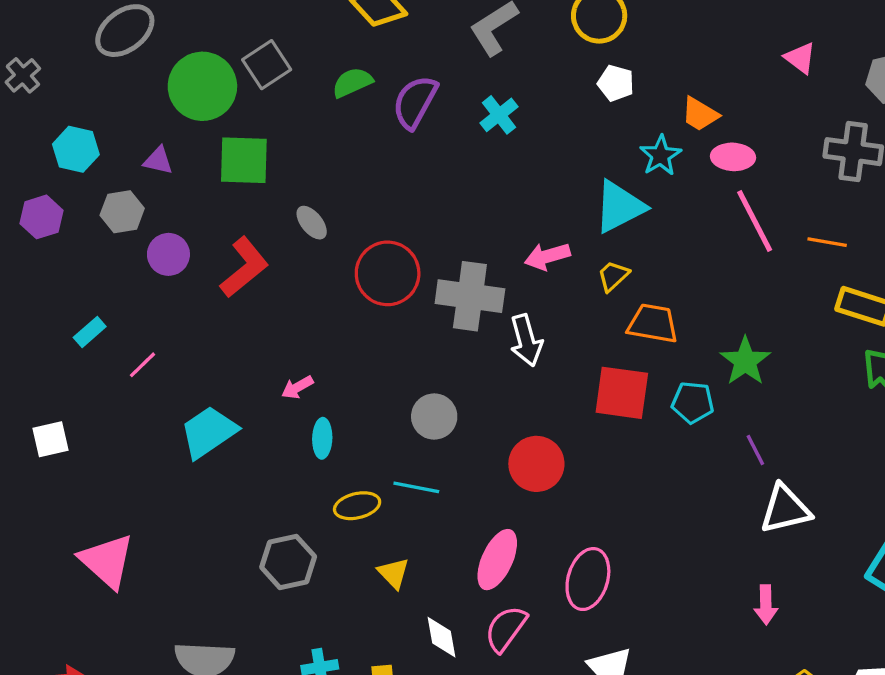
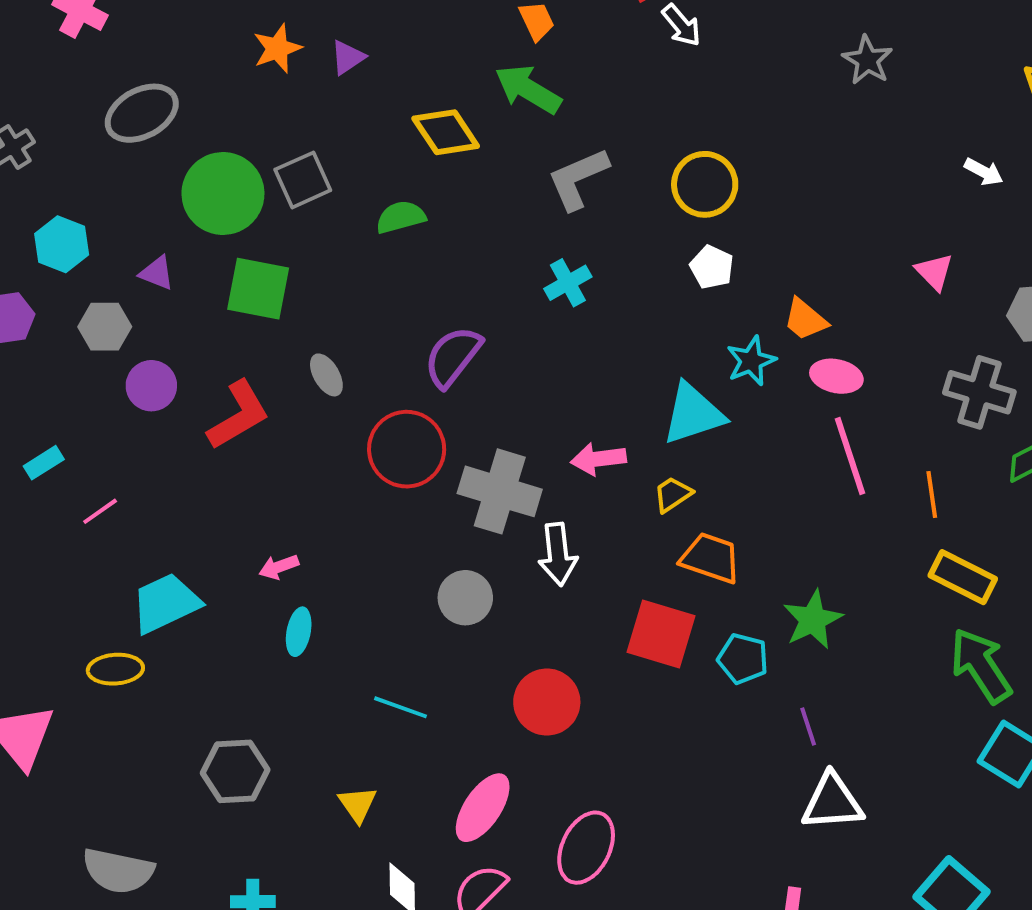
purple semicircle: (415, 102) -> (453, 357), moved
orange line: (827, 242) -> (932, 495), turned 63
gray circle: (434, 416) -> (465, 598), moved
yellow ellipse: (357, 506) -> (115, 669), moved

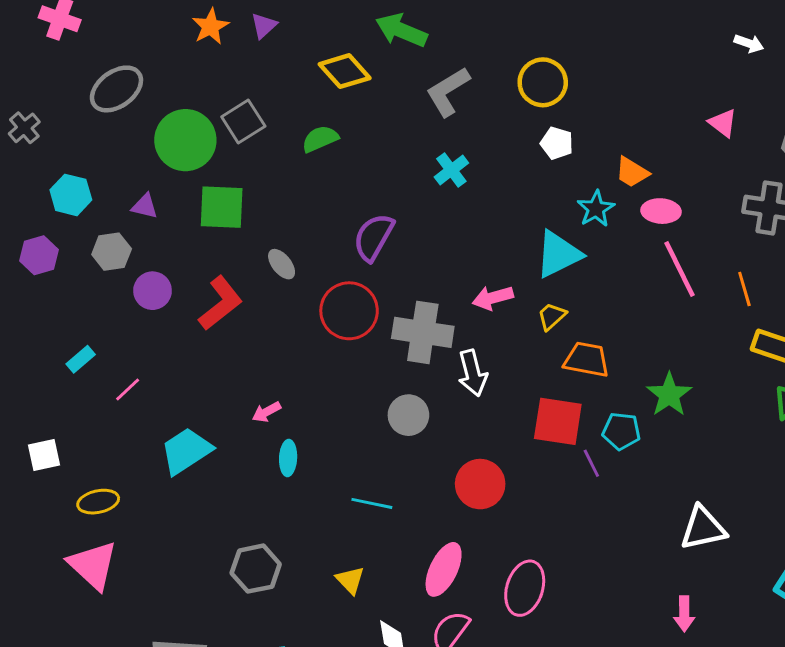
yellow ellipse: (115, 669) -> (98, 502), moved
purple line: (808, 727) -> (591, 463), moved

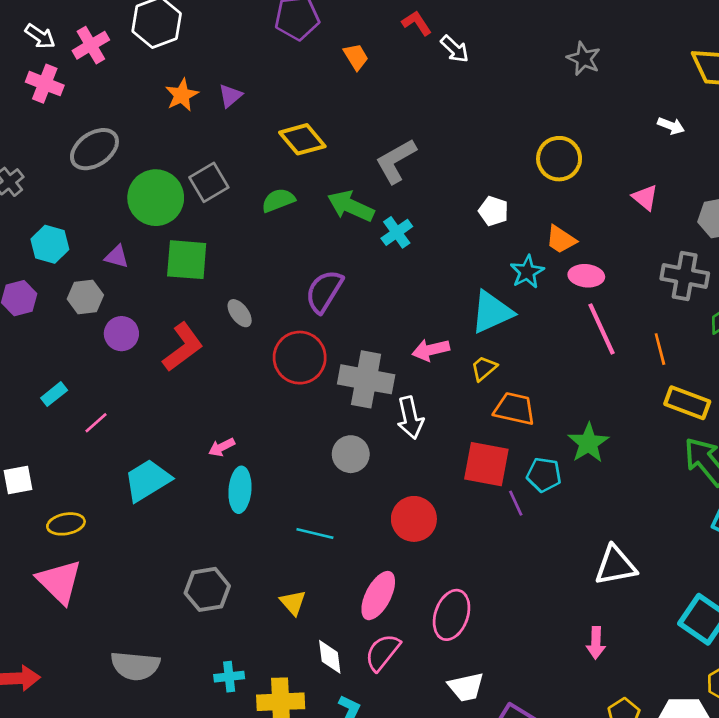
green arrow: (401, 30) -> (351, 206), moved
yellow circle: (543, 82) -> (559, 159), moved
cyan ellipse: (288, 458) -> (240, 490), size x1.4

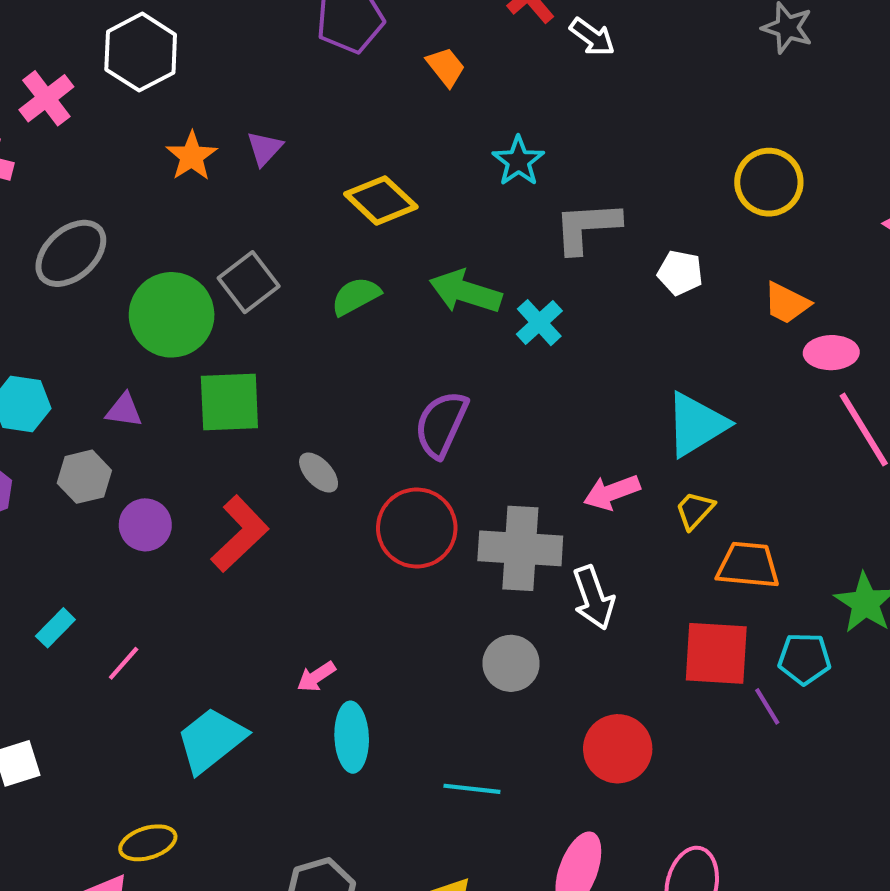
gray L-shape: (396, 161) -> (587, 227), moved, turned 33
cyan star: (527, 272) -> (518, 161), moved
yellow ellipse: (66, 524) -> (148, 843), moved

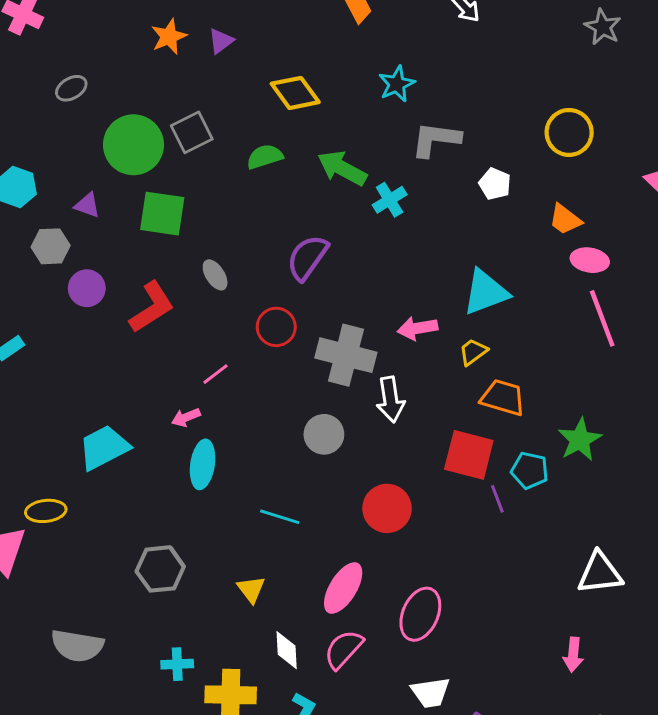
gray ellipse: (71, 253) -> (71, 88), size x0.6
red circle: (417, 528) -> (276, 327), size x0.7
pink line: (124, 663) -> (216, 374), moved

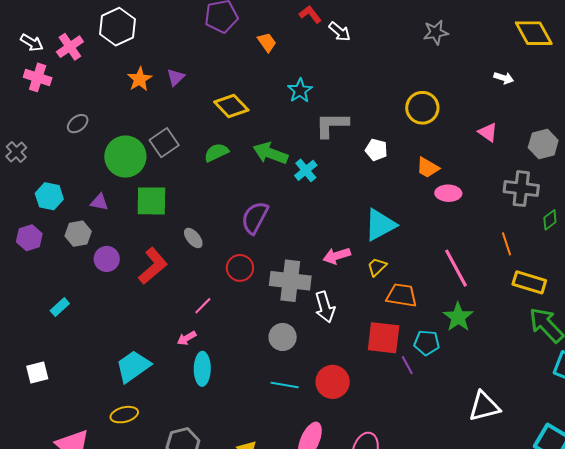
gray star: (603, 27) -> (436, 32), turned -30
pink line: (602, 318) -> (456, 268), moved
yellow ellipse: (46, 511) -> (124, 415), moved
cyan line: (280, 517) -> (285, 385), moved

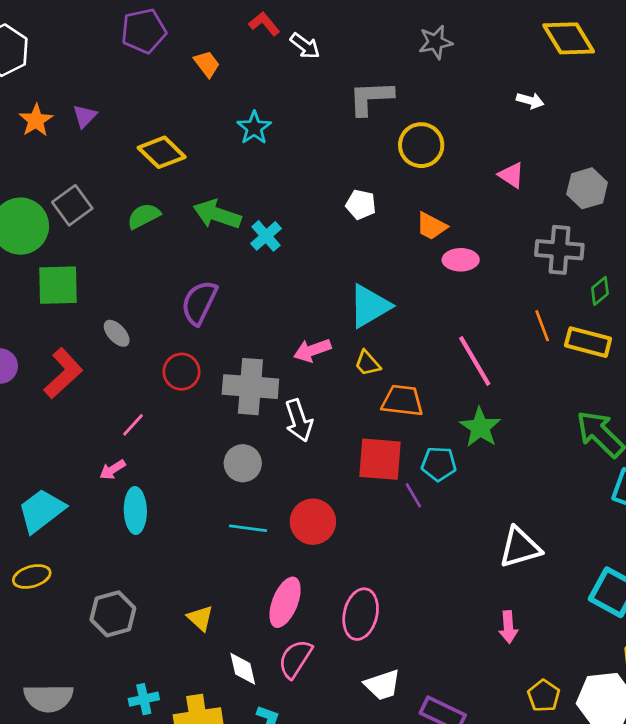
gray L-shape: (332, 125) -> (371, 98), moved
yellow trapezoid: (377, 267) -> (367, 363), turned -85
yellow rectangle: (529, 282) -> (588, 342), moved

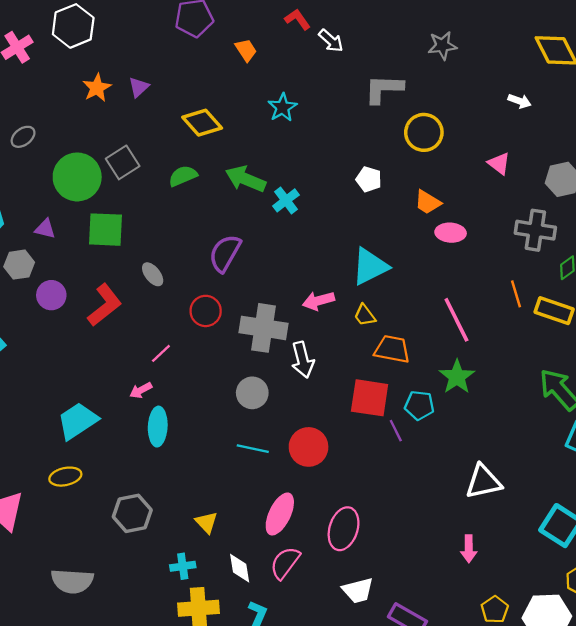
cyan cross: (144, 699) -> (183, 566), moved

